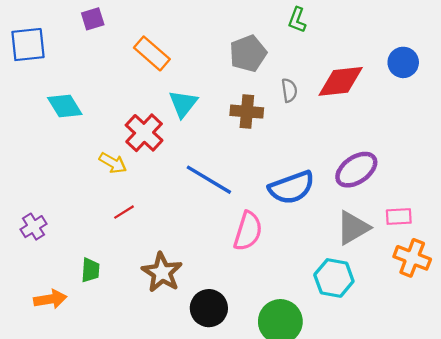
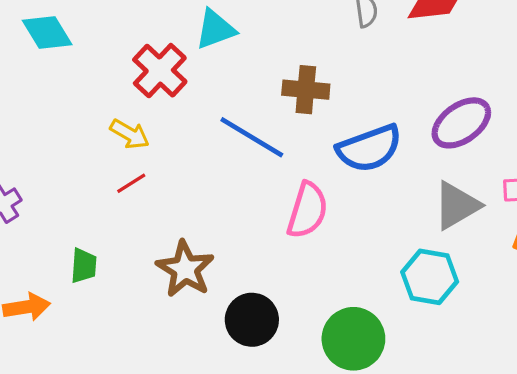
cyan triangle: (183, 104) -> (215, 29), turned 32
brown cross: (247, 112) -> (306, 90), moved
yellow arrow: (113, 163) -> (130, 134), moved

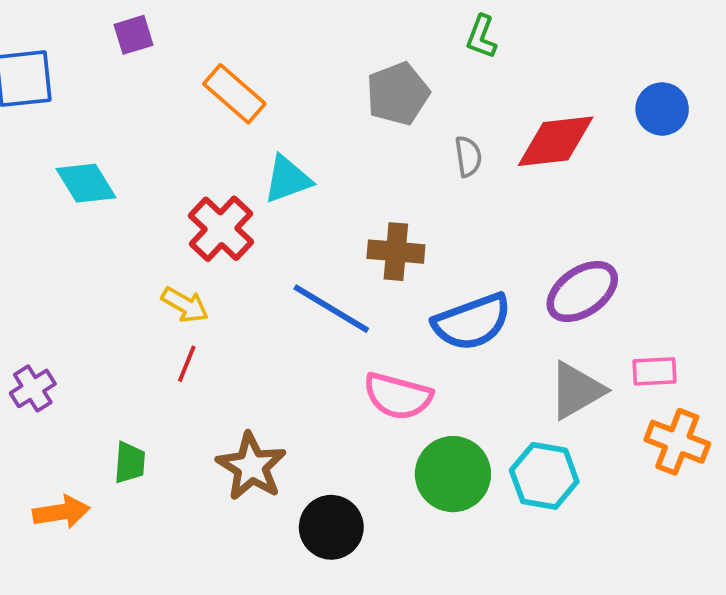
red line: (131, 183) -> (187, 364), turned -36
pink semicircle: (307, 210) -> (398, 396), turned 88
green circle: (353, 339) -> (453, 474), moved

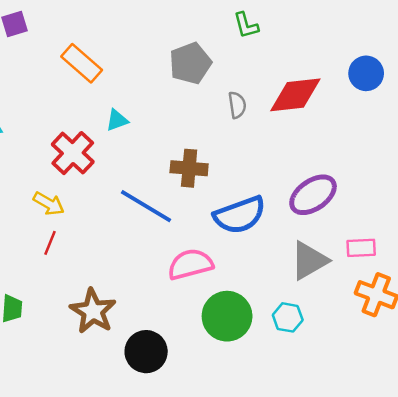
green L-shape: (481, 37) -> (246, 25), turned -36
cyan triangle: (288, 179) -> (117, 120), size x0.7
pink semicircle: (398, 396) -> (190, 264), turned 150
cyan hexagon: (544, 476) -> (288, 317), size x0.7

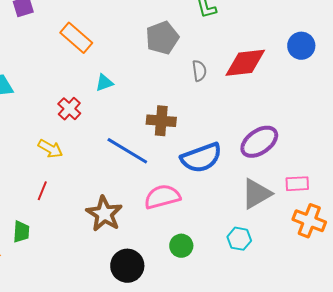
red cross: (73, 153) -> (69, 109), size x0.7
red line: (50, 243) -> (42, 191), moved
brown star: (93, 311) -> (104, 214), moved
green circle: (227, 316) -> (181, 246), moved, size x0.6

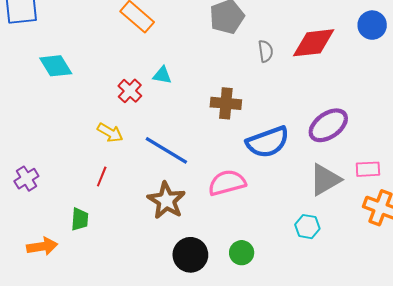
cyan triangle: (104, 83) -> (162, 75), moved, turned 30
blue line: (127, 151) -> (166, 150), moved
green circle: (181, 246) -> (242, 253), moved

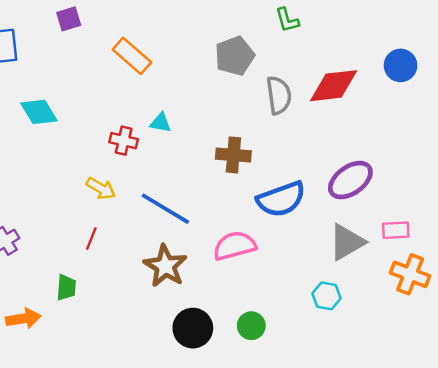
gray semicircle: (266, 51) -> (279, 95), size x1.5
red cross: (130, 91) -> (124, 141), turned -30

